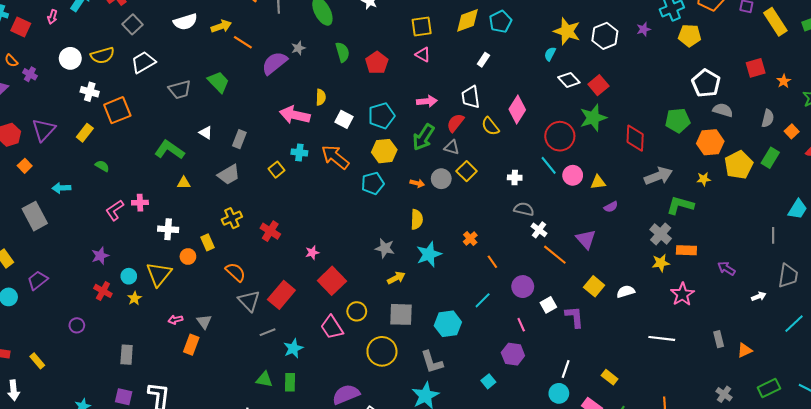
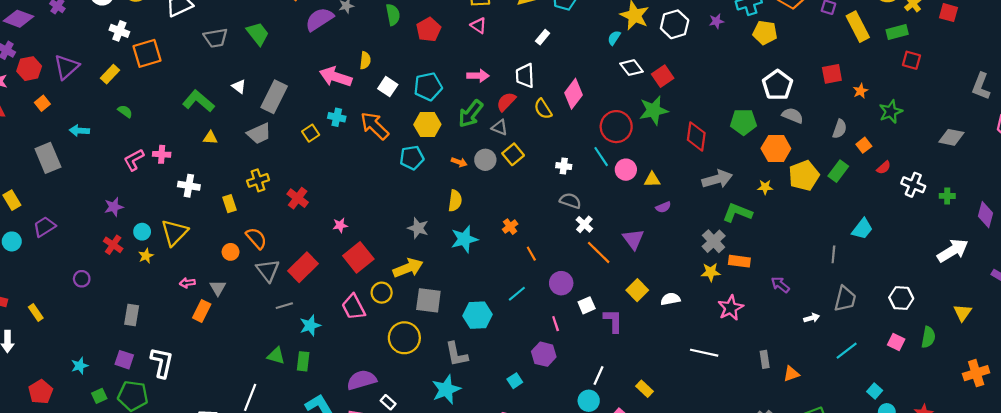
gray rectangle: (239, 139) -> (274, 97), size x1.6
orange circle: (188, 256) -> (231, 252), moved
yellow arrow: (396, 278) -> (408, 268), moved, size x1.5

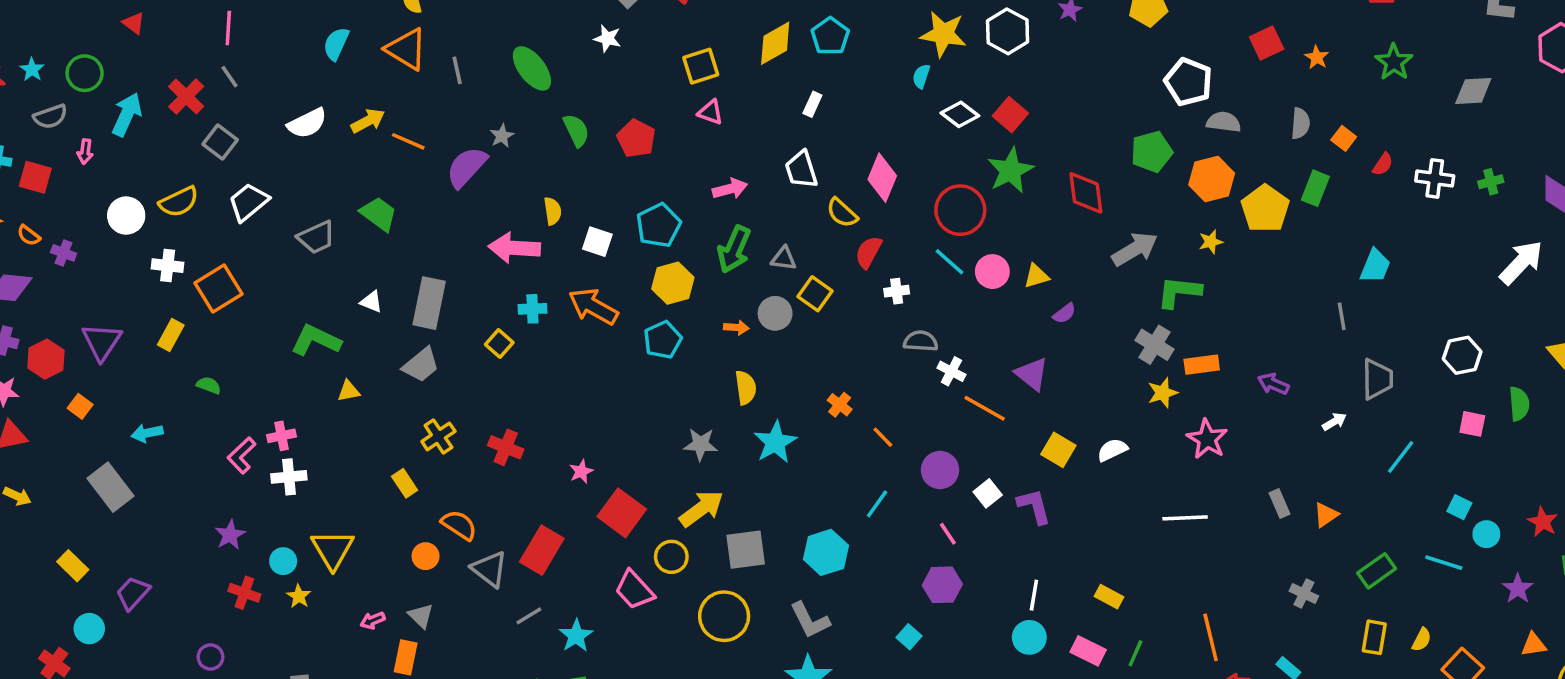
red semicircle: (506, 102) -> (868, 252), moved
green star: (891, 112) -> (1394, 62), moved
white cross: (189, 186) -> (289, 477), moved

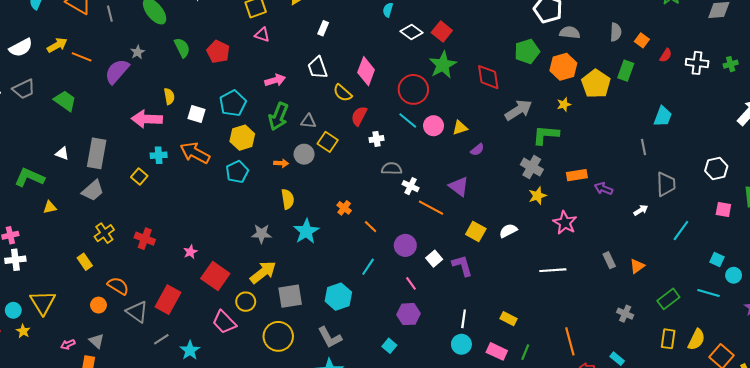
gray trapezoid: (316, 237) -> (24, 89), moved
orange rectangle: (1202, 365) -> (577, 175), moved
yellow semicircle: (1422, 640) -> (696, 339), size x1.5

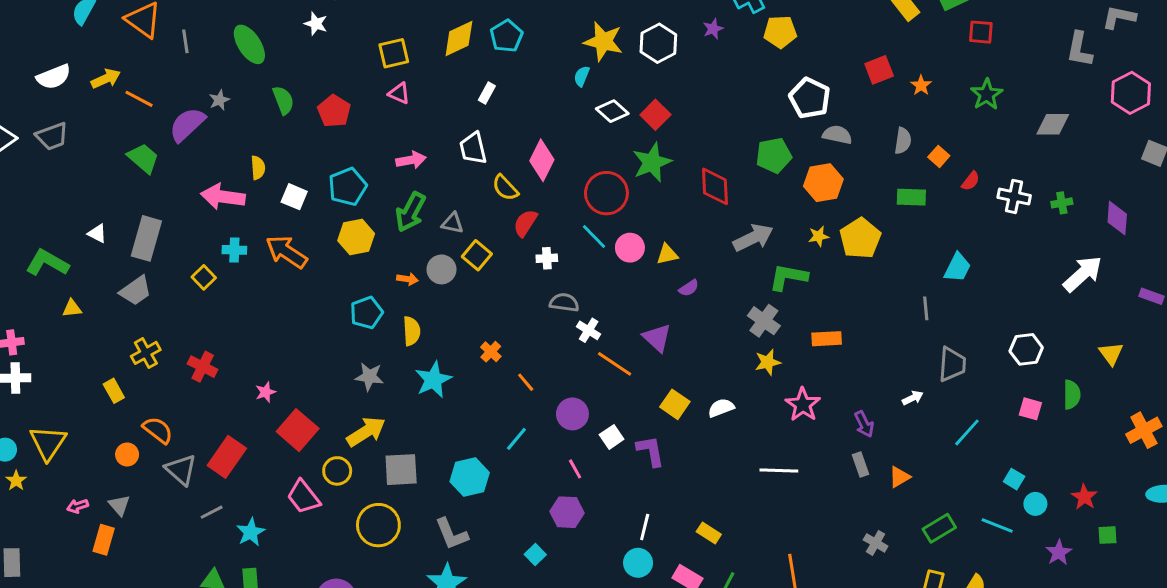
green rectangle: (626, 71) -> (911, 197), turned 66
yellow pentagon: (596, 84) -> (860, 238), moved
green trapezoid: (65, 101) -> (143, 158), moved
cyan pentagon: (237, 172) -> (367, 313), moved
purple arrow: (604, 189) -> (864, 424), moved, turned -144

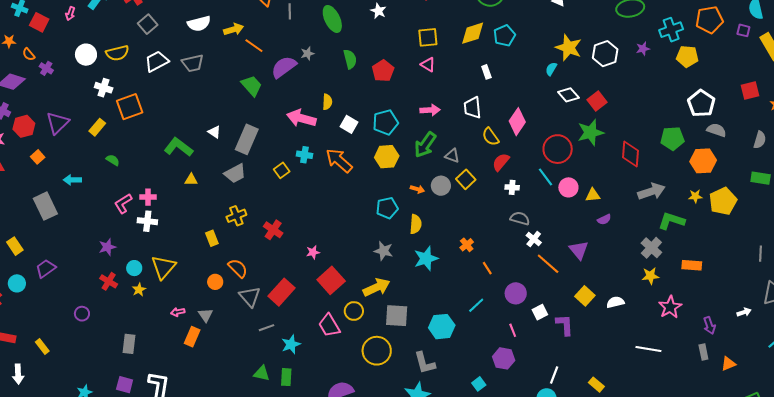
white rectangle: (487, 93) -> (486, 72), turned -56

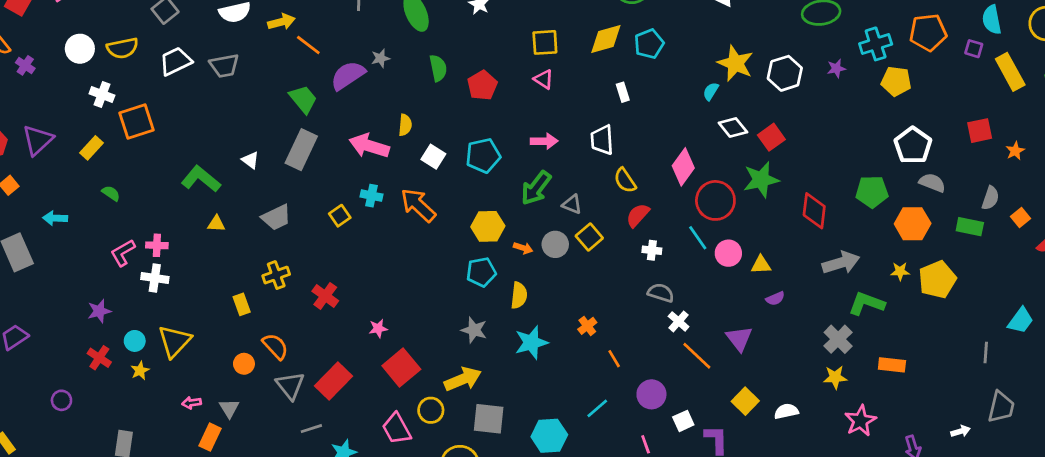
pink diamond: (517, 122) -> (683, 167), moved
gray rectangle: (247, 139) -> (301, 150), moved
yellow hexagon: (387, 157) -> (488, 226), moved
green rectangle: (761, 178) -> (970, 227), moved

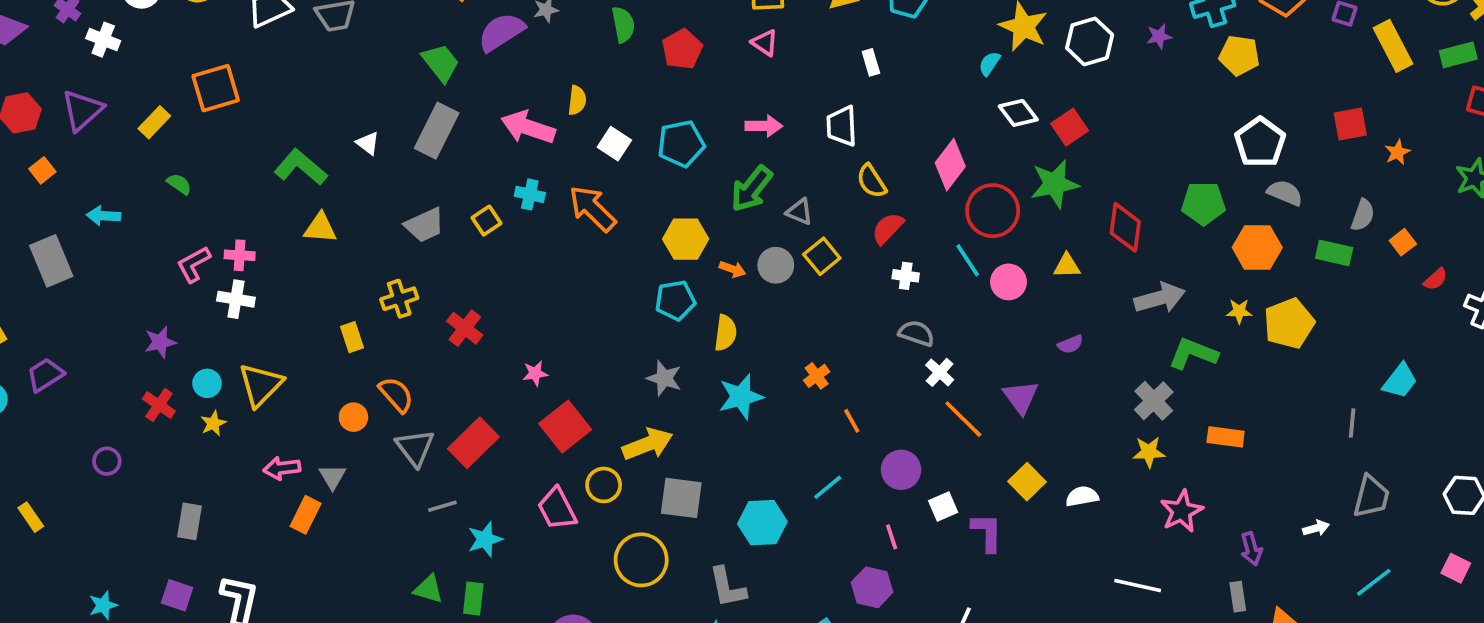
white cross: (102, 94) -> (103, 40), moved
gray trapezoid: (276, 217) -> (425, 225), moved
yellow triangle: (216, 224) -> (320, 228), size x1.4
yellow triangle: (761, 265) -> (1067, 266), moved
pink arrow: (192, 403) -> (282, 468), size x1.4

